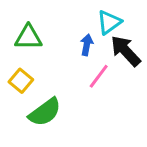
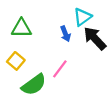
blue arrow: (87, 45) -> (65, 34), turned 147
pink line: (99, 76) -> (60, 69), moved

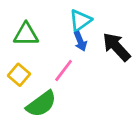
cyan triangle: (82, 17) -> (80, 20), moved
pink line: (60, 69) -> (64, 71), moved

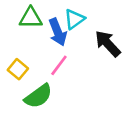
green triangle: (26, 34) -> (31, 18), moved
blue arrow: (80, 41) -> (58, 32), moved, size x1.5

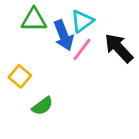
pink line: (59, 65) -> (82, 49), moved
green semicircle: (38, 96) -> (42, 106), size x0.7

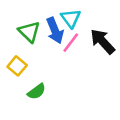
green triangle: (34, 20) -> (29, 32), moved, turned 45
cyan triangle: (82, 21) -> (71, 18), turned -30

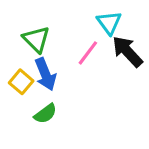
cyan triangle: (71, 18) -> (109, 23), moved
blue arrow: (55, 30) -> (45, 74), moved

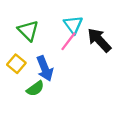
cyan triangle: (109, 23) -> (73, 25), moved
blue arrow: (45, 74) -> (45, 68), moved

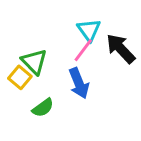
green triangle: (28, 31) -> (34, 62), moved
blue arrow: (45, 68) -> (79, 83), moved

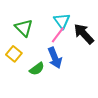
green triangle: (34, 62) -> (24, 28), moved
green semicircle: (43, 108) -> (37, 69), moved

